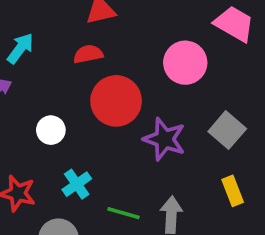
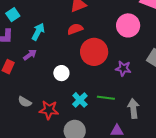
purple star: (164, 139) -> (123, 68), size x0.7
green line: (124, 213) -> (106, 98), moved

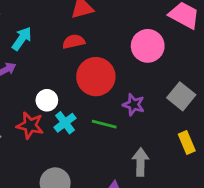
green line: (106, 98) -> (104, 124), moved
cyan cross: (80, 100) -> (65, 123), moved
red star: (49, 110) -> (30, 125), moved

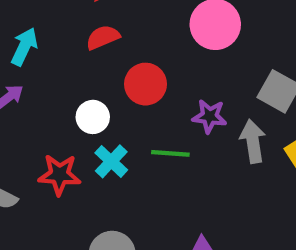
red circle: (96, 77) -> (145, 84), size x0.7
white circle: (47, 100) -> (93, 117), moved
gray arrow: (140, 162) -> (253, 141), moved

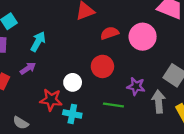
red semicircle: (103, 37) -> (110, 33), moved
cyan cross: (111, 161) -> (72, 114), moved, turned -36
red star: (59, 175) -> (51, 100), moved

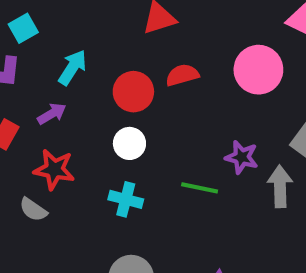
red semicircle: (110, 33) -> (182, 75), moved
red circle: (102, 66) -> (133, 92), moved
red star: (51, 100) -> (54, 169), moved

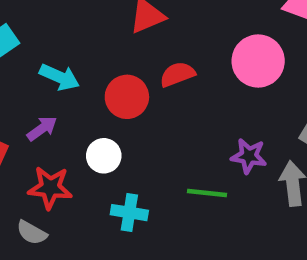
cyan arrow: (72, 67) -> (59, 77), turned 87
white circle: (129, 143) -> (104, 156), moved

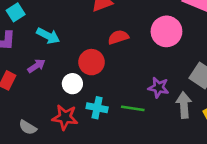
red circle: (127, 97) -> (92, 62), moved
red star: (50, 188) -> (65, 117), moved
cyan cross: (129, 213) -> (97, 108), moved

